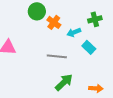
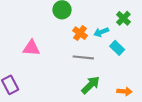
green cross: (95, 19) -> (123, 18), turned -32
orange cross: (54, 22) -> (80, 33), moved

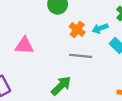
green arrow: (91, 85) -> (61, 86), moved

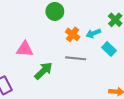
green arrow: (61, 86) -> (43, 71), moved

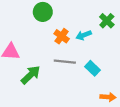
cyan rectangle: (109, 49) -> (92, 68), moved

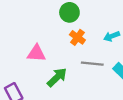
orange cross: (62, 36) -> (77, 37), moved

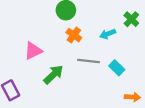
pink triangle: (36, 53) -> (33, 51), turned -30

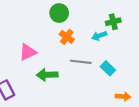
green cross: (131, 19) -> (113, 22), moved, turned 32
green arrow: (53, 75) -> (47, 75), turned -138

